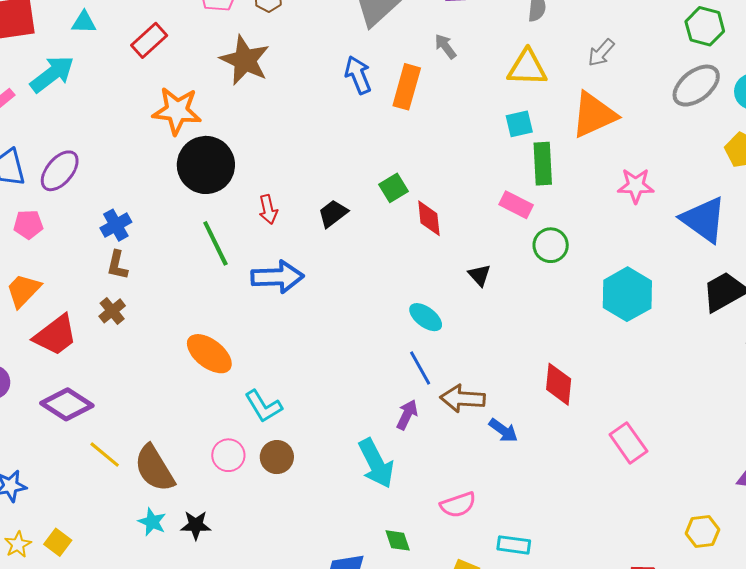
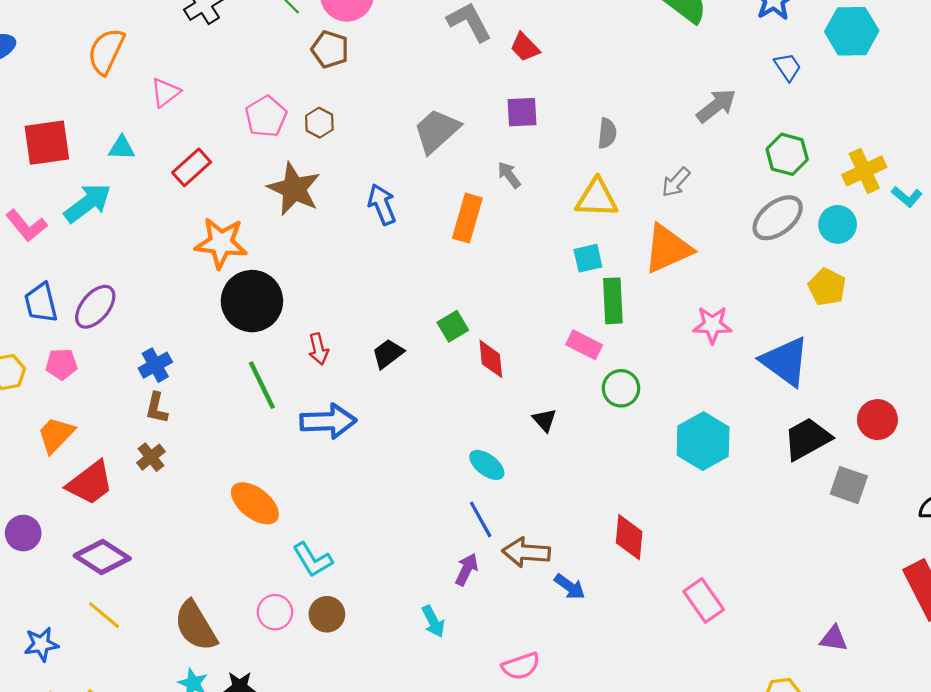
blue arrow: (358, 75) -> (382, 204), moved
yellow line: (105, 455) -> (104, 615), moved
cyan arrow: (376, 463) -> (433, 621), size x0.6

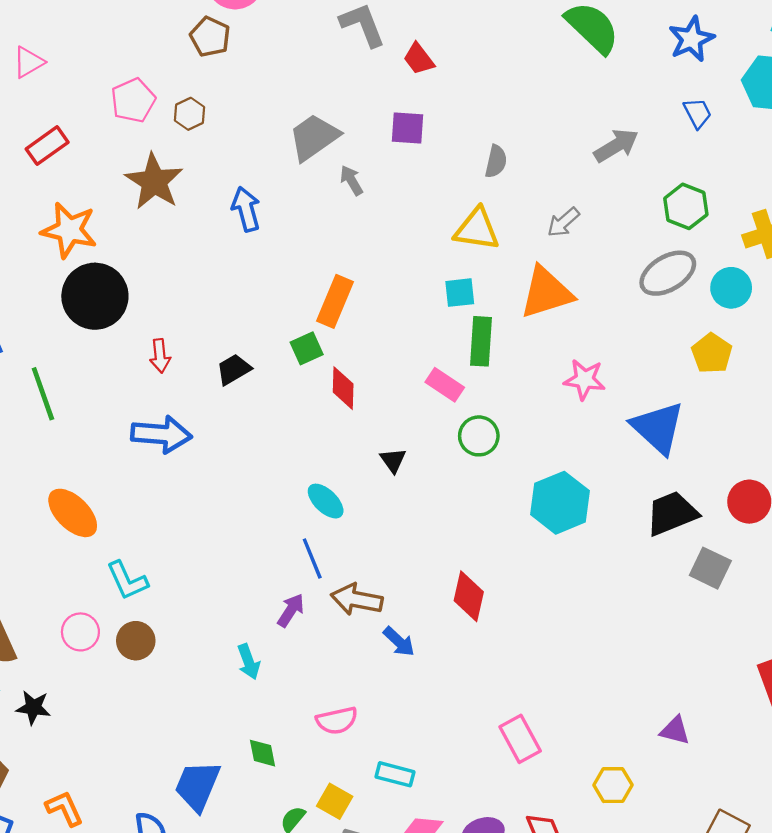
gray arrow: (509, 175) -> (351, 180), moved
orange rectangle: (467, 218) -> (335, 301), moved
green line: (262, 385) -> (43, 394), moved
pink rectangle: (704, 601) -> (520, 739), moved

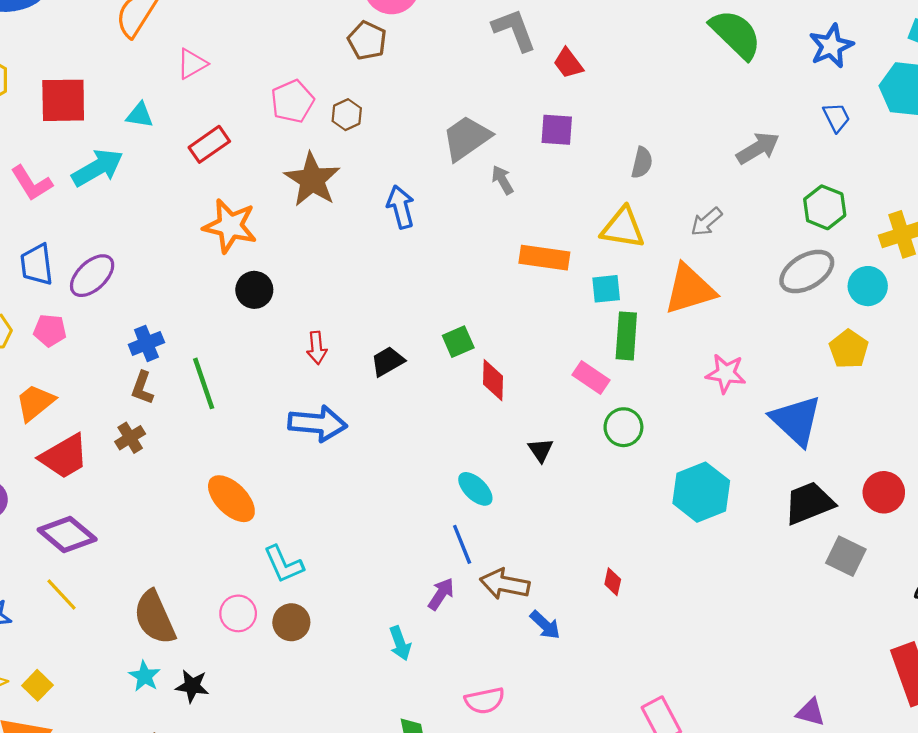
black circle: (95, 296) -> (254, 290), size x0.6
orange rectangle: (335, 301) -> (544, 258), moved, turned 75
red diamond: (469, 596) -> (613, 582), size x0.6

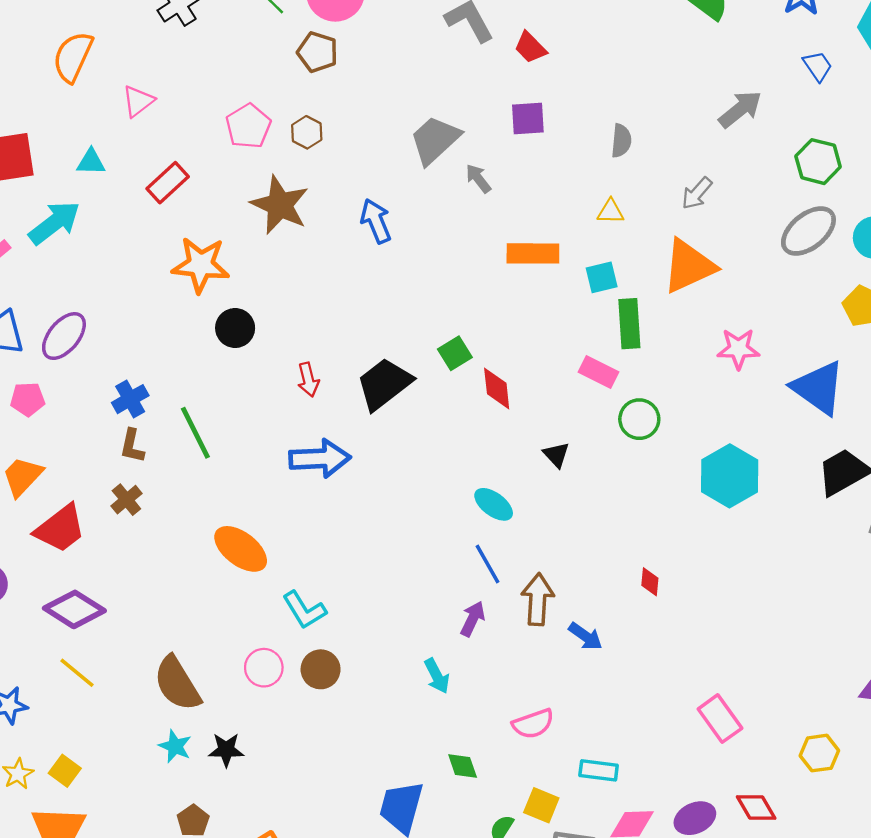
yellow triangle: (623, 228) -> (611, 211), size x0.6
black trapezoid: (388, 361) -> (384, 384), size x1.6
brown arrow: (505, 584) -> (538, 599), turned 90

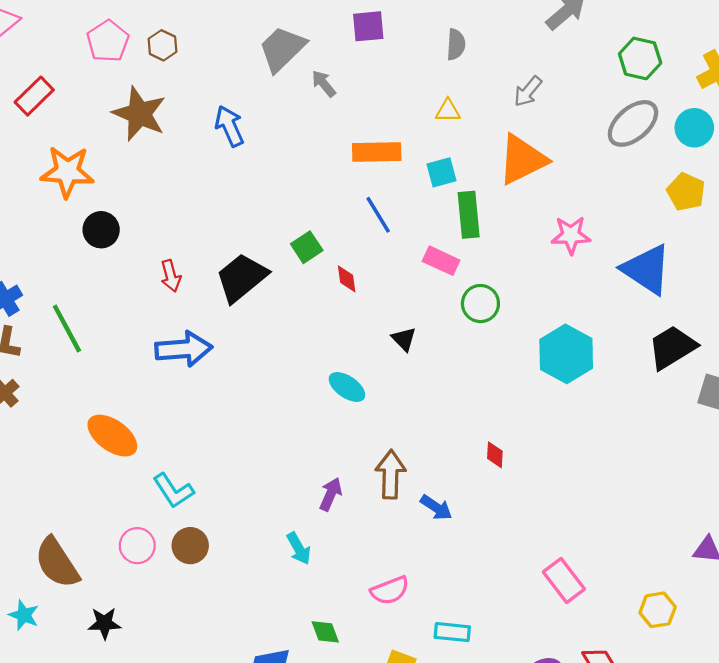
red diamond: (497, 388) -> (347, 279), size x0.7
blue line: (488, 564) -> (378, 215), moved
cyan star: (175, 746) -> (24, 615), moved

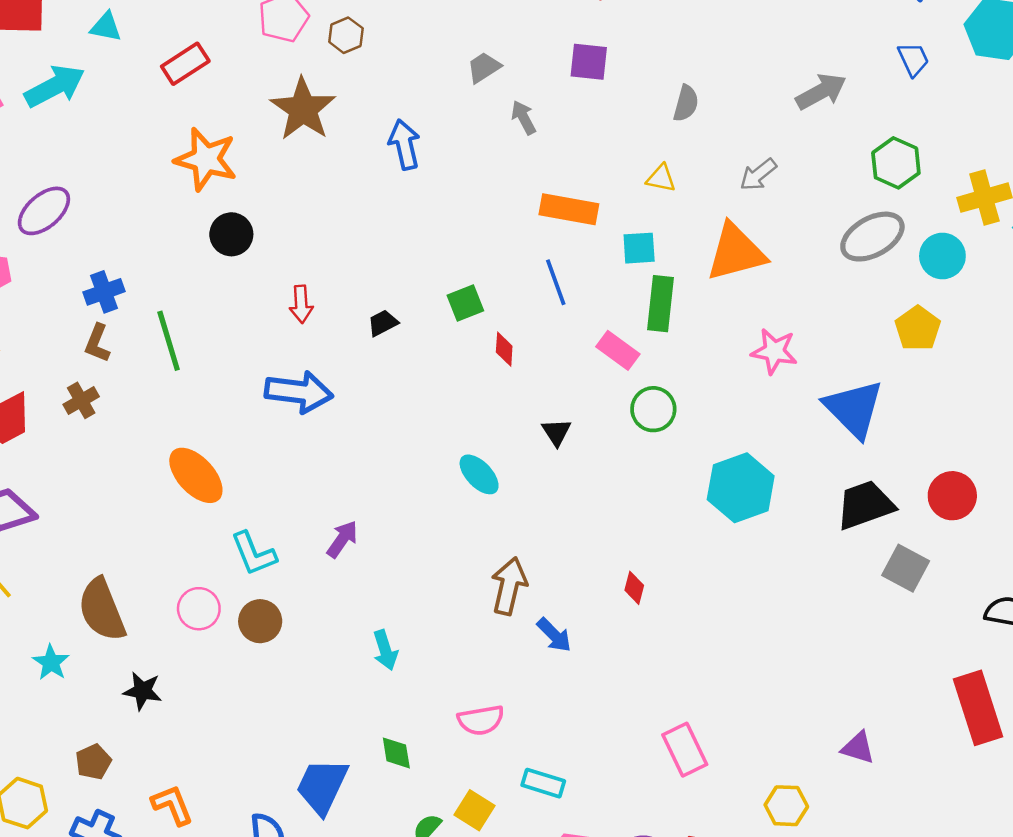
gray trapezoid: (282, 49) -> (484, 67), size x0.6
black trapezoid: (242, 278) -> (383, 323), size x0.5
purple arrow: (331, 494) -> (342, 539), moved

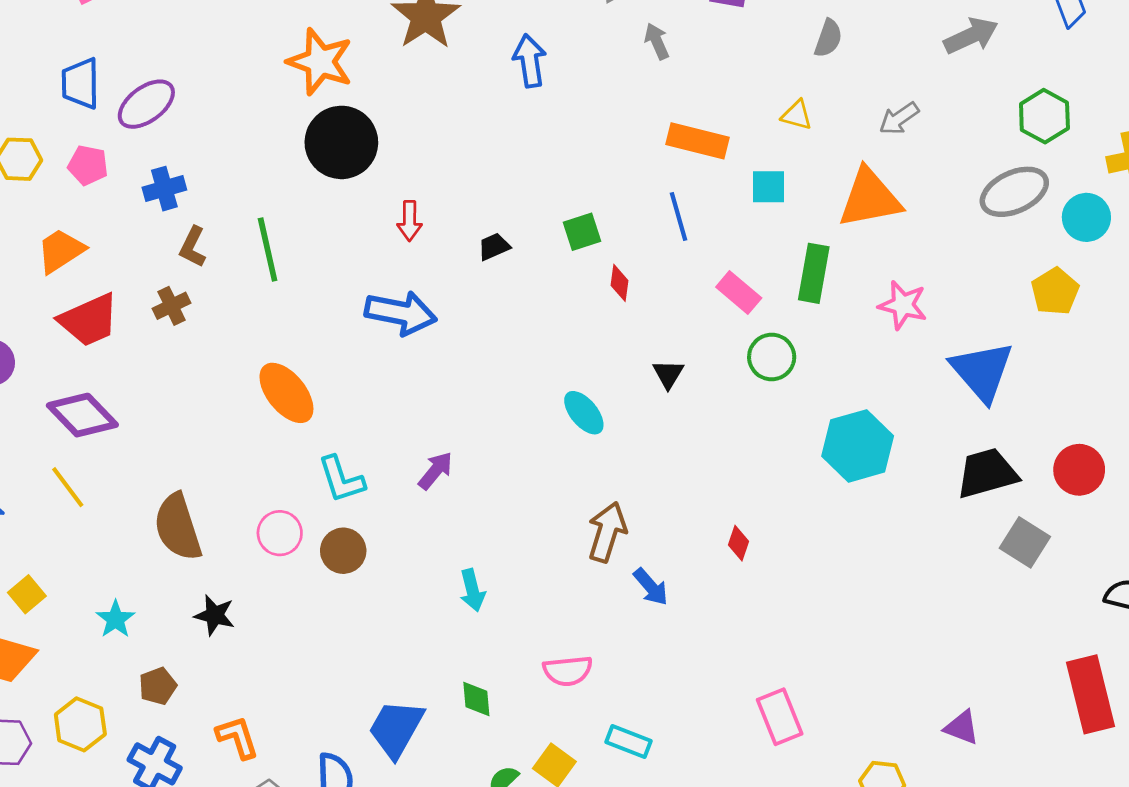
black circle: (231, 234) -> (341, 142), size x1.6
blue cross: (104, 292) -> (164, 189), moved
green rectangle: (661, 304) -> (814, 273), moved
cyan star: (51, 662) -> (115, 619), moved

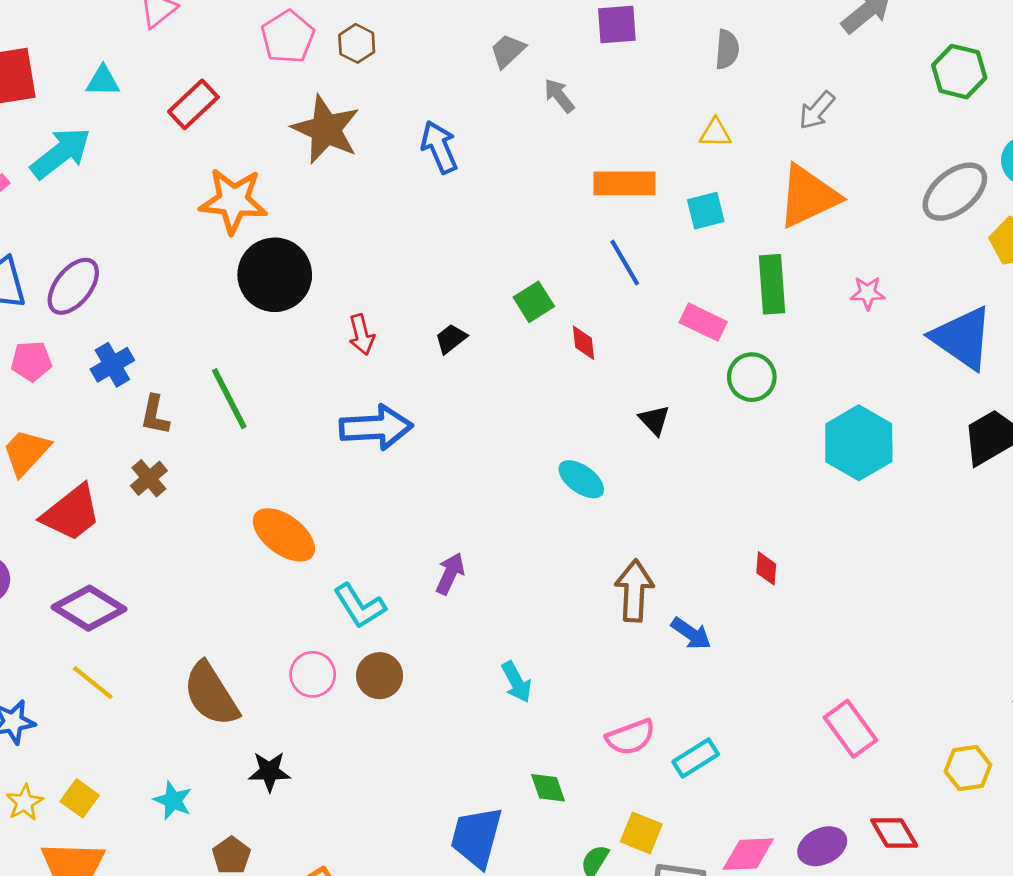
gray ellipse: (1014, 192) -> (955, 192), moved
pink star: (903, 305) -> (868, 293), size x0.7
cyan rectangle: (629, 741) -> (696, 758), moved, turned -39

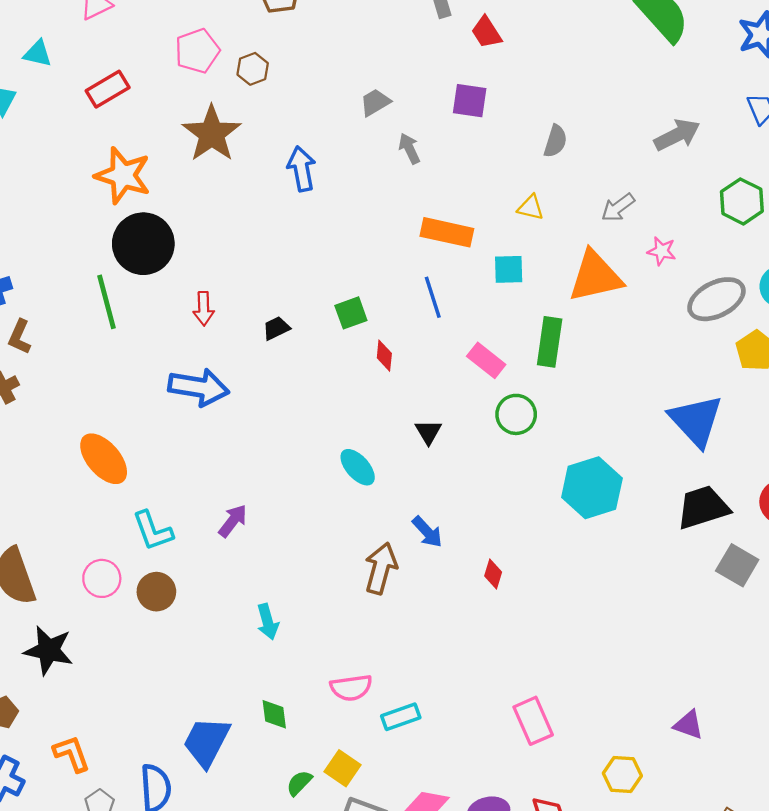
pink star: (868, 293) -> (662, 251), moved
green line: (229, 399) -> (106, 302), moved
blue arrow: (691, 634) -> (427, 532), moved
black star: (269, 772) -> (49, 650), size x1.4

